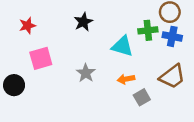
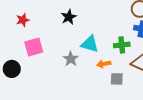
green cross: (148, 30) -> (122, 45), moved
cyan triangle: (122, 46) -> (90, 44), moved
gray square: (142, 97) -> (117, 79), turned 32

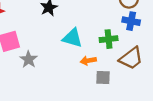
gray star: (71, 59) -> (29, 59), moved

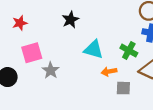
green cross: (109, 39) -> (129, 51), turned 35

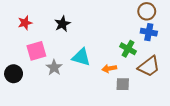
black star: (70, 20) -> (62, 24), moved
cyan triangle: (94, 49) -> (81, 57), moved

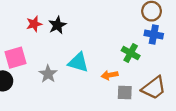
red star: (25, 23) -> (34, 24), moved
pink square: (36, 51) -> (15, 58), moved
brown trapezoid: (149, 66) -> (154, 88), moved

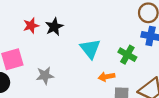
cyan triangle: (78, 62) -> (90, 49), moved, turned 35
gray star: (48, 74) -> (45, 76), turned 30

